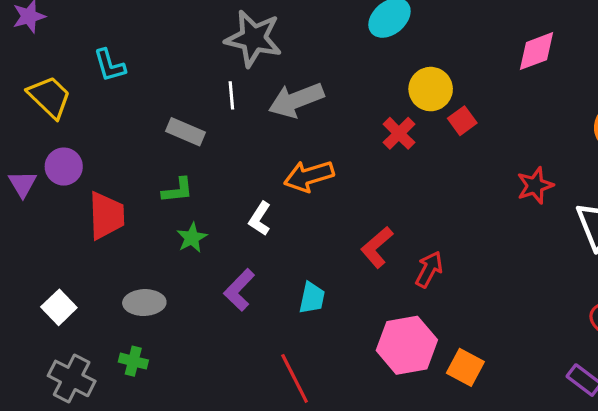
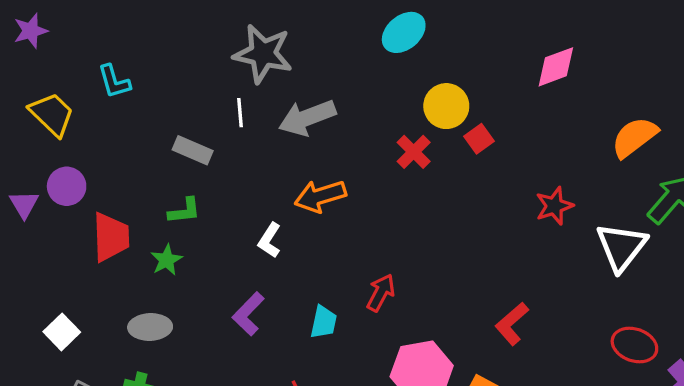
green star: (192, 238) -> (166, 260), moved
red L-shape: (377, 247) -> (512, 324), moved
red arrow: (429, 269) -> (381, 293), moved

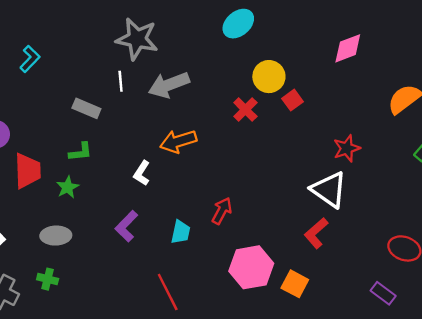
cyan L-shape: (114, 82) -> (30, 59), turned -120
white triangle: (621, 247) -> (329, 190), moved, turned -33

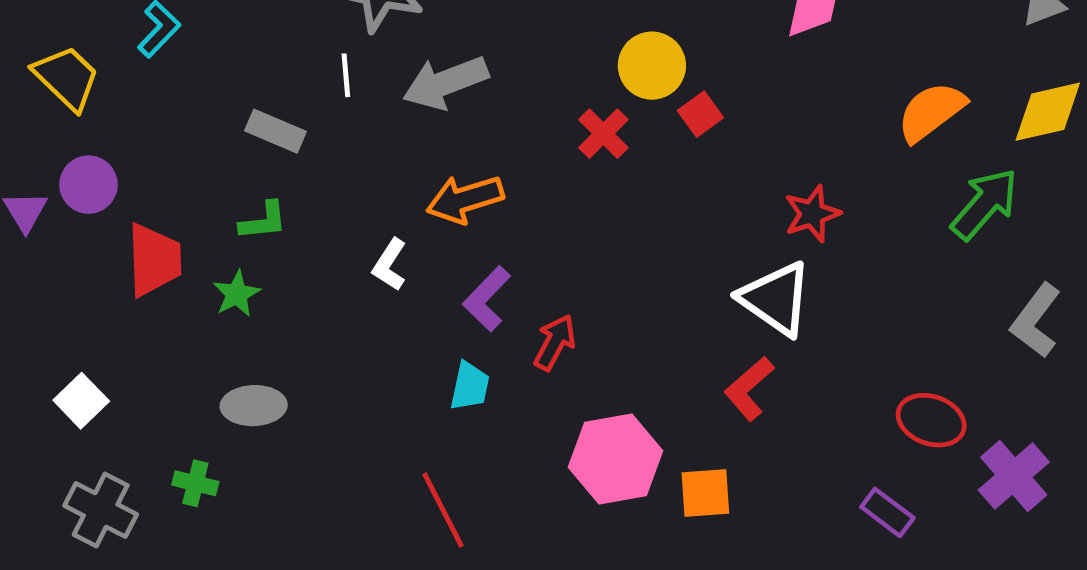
purple L-shape: (126, 226) -> (487, 299), moved
gray ellipse: (56, 236) -> (254, 406), moved
orange square: (295, 284) -> (705, 493), turned -32

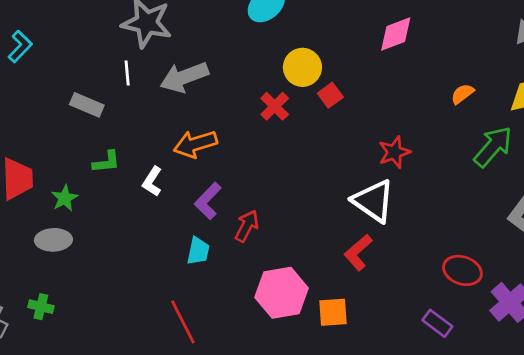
orange semicircle: (931, 112) -> (462, 94), size x0.6
green L-shape: (263, 221) -> (106, 162), moved
gray ellipse: (254, 406) -> (53, 240), moved

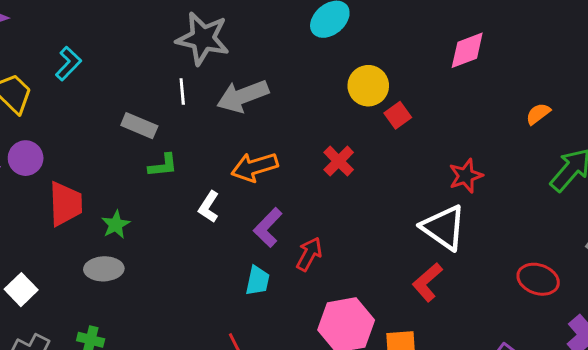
red cross: (275, 106) -> (339, 161), moved
green L-shape: (106, 162) -> (163, 165), moved
red ellipse: (462, 270) -> (538, 279), moved

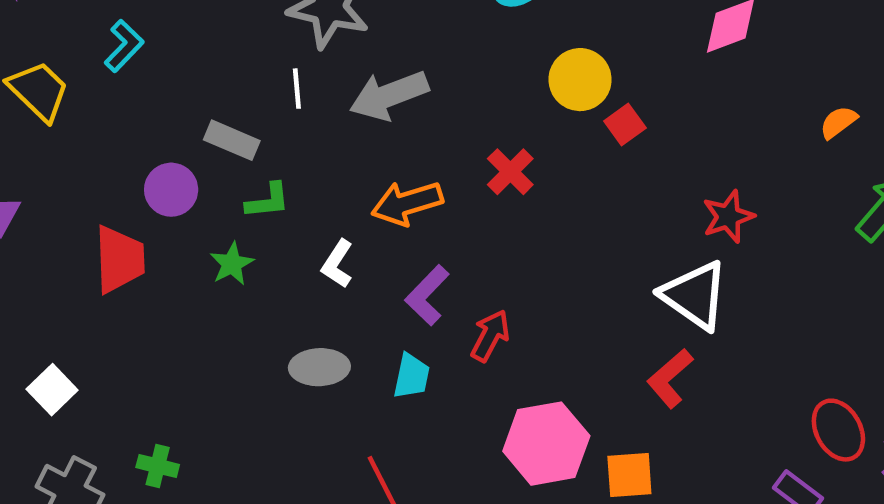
purple circle: (26, 158) -> (171, 190), moved
red cross: (339, 161) -> (510, 172), moved
green star: (116, 225) -> (232, 264), moved
gray ellipse: (104, 269) -> (319, 367), moved
red ellipse: (538, 279) -> (838, 430), moved, turned 42

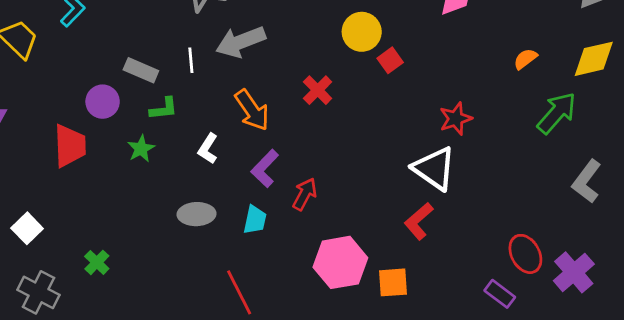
white line: (297, 89) -> (191, 60), moved
orange arrow: (407, 203) -> (252, 110), turned -108
green cross: (158, 466) -> (97, 262), moved, turned 30

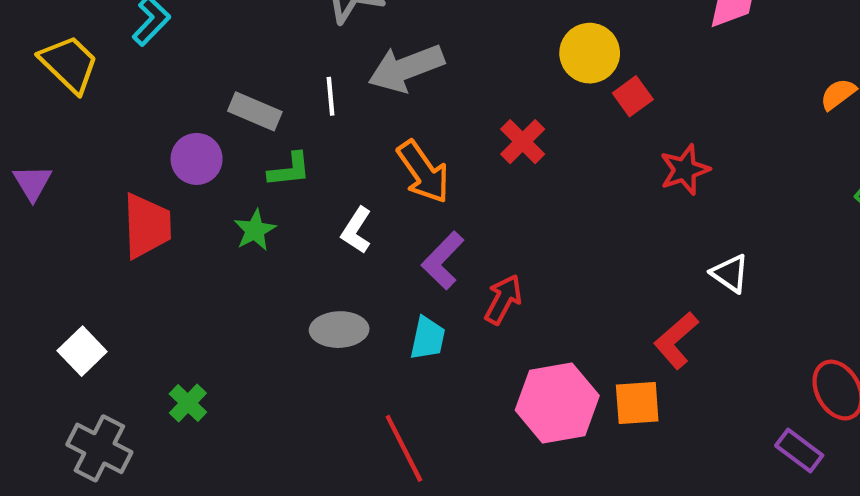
red star: (456, 119) -> (685, 170), moved
white triangle: (434, 169) -> (730, 273), moved, size x0.6
orange square: (393, 282) -> (637, 403), moved

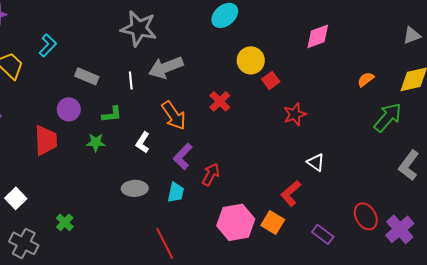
gray rectangle: (255, 111) -> (87, 76), moved
green star: (255, 230) -> (96, 142), turned 30
orange square: (637, 403) -> (273, 222), turned 35
purple rectangle: (799, 451) -> (323, 234), moved

